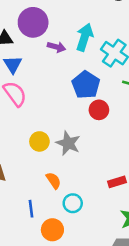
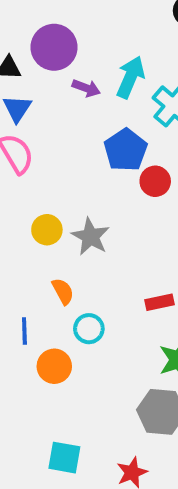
red circle: (99, 110) -> (155, 181), moved

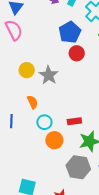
red circle: (155, 181) -> (77, 53), moved
red rectangle: (160, 302) -> (74, 121), moved
orange circle: (54, 366) -> (54, 140), moved

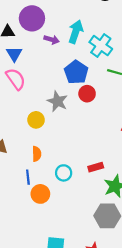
gray star: (49, 75) -> (57, 101), moved
orange semicircle: (33, 102) -> (37, 154), moved, turned 32
orange circle: (54, 140) -> (40, 194), moved

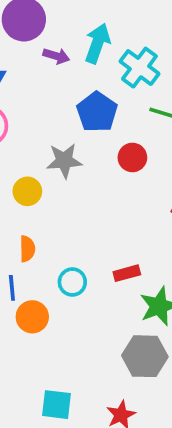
red circle: (87, 94) -> (132, 157), moved
gray star: (57, 101) -> (64, 161), turned -30

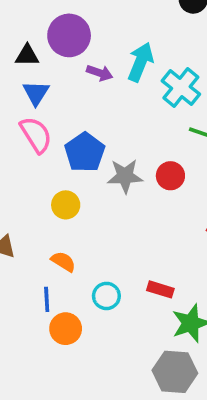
blue pentagon: (97, 112) -> (85, 152), moved
gray star: (64, 161) -> (125, 176), moved
orange semicircle: (27, 249) -> (63, 262), turned -60
red rectangle: (127, 273) -> (160, 289), turned 30

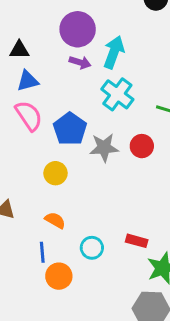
purple circle: (69, 35) -> (78, 29), moved
cyan cross: (181, 88) -> (117, 94), moved
blue triangle: (36, 93) -> (28, 81), turned 45

